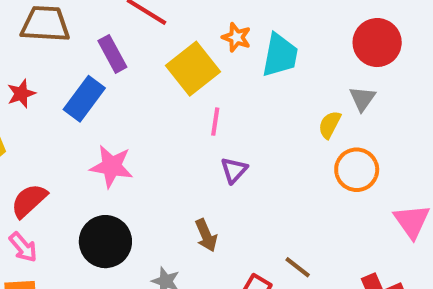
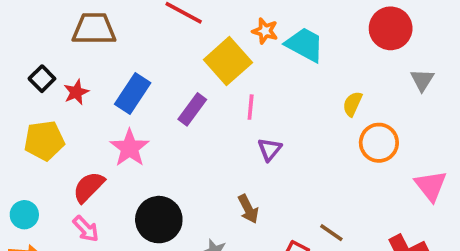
purple rectangle: (112, 54) -> (192, 109), moved, turned 68
cyan trapezoid: (280, 55) -> (305, 45), turned -69
gray triangle: (362, 99) -> (422, 80), moved
pink star: (111, 166) -> (130, 148), moved, turned 30

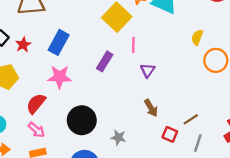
purple rectangle: (192, 109) -> (105, 61), moved
pink star: (130, 148) -> (60, 77), turned -30
brown arrow: (248, 209) -> (151, 108), moved
brown line: (331, 233) -> (191, 119), turned -63

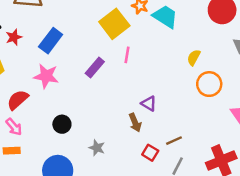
purple triangle: (148, 70) -> (149, 104), moved, turned -42
black circle: (82, 120) -> (62, 124), size x0.6

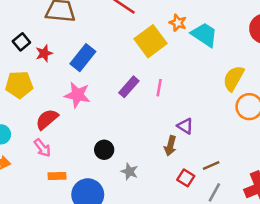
pink line: (127, 55) -> (159, 88), moved
yellow semicircle: (194, 57) -> (233, 78), size x1.5
brown arrow: (135, 123) -> (170, 146), turned 36
black circle: (62, 124) -> (104, 150), moved
orange rectangle: (12, 151) -> (57, 176), moved

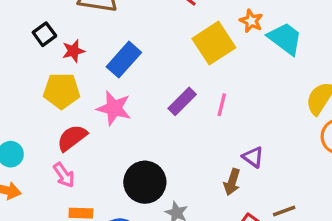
yellow pentagon: (19, 85) -> (62, 91), moved
black circle: (104, 150) -> (145, 182), size x1.6

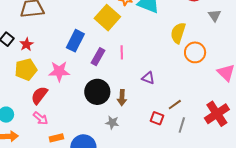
blue rectangle: (124, 60) -> (75, 41), moved
black circle: (145, 182) -> (97, 92), moved
brown arrow: (232, 182) -> (122, 98), moved

